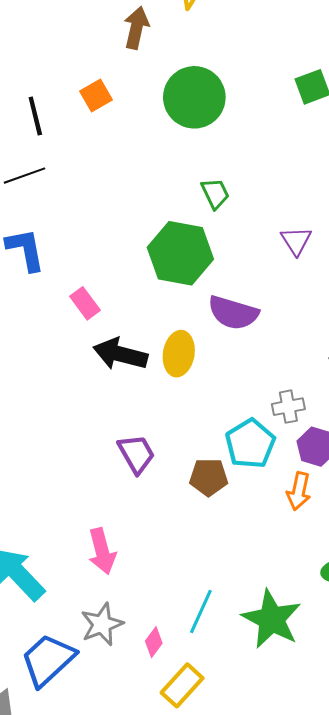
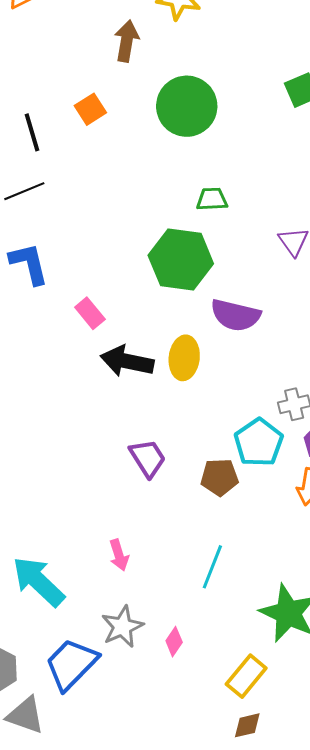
green trapezoid: (215, 193) -> (212, 199), turned -64
pink arrow: (102, 551) -> (119, 555), size x0.7
cyan line: (201, 611) -> (212, 567), moved
yellow rectangle: (182, 685) -> (246, 676), moved

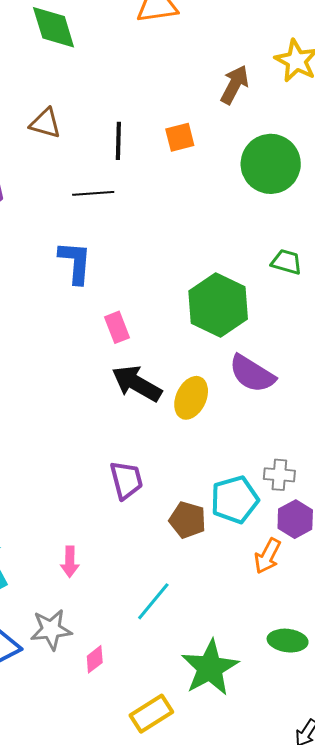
green trapezoid: (212, 199) -> (286, 262), moved

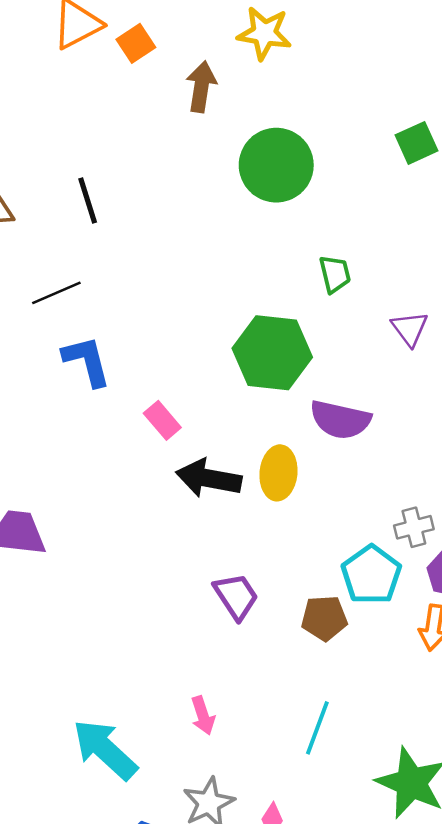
orange square: (180, 137) -> (136, 43), moved
black line: (93, 193) -> (56, 293), moved
green trapezoid: (286, 262) -> (335, 274), turned 80

